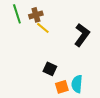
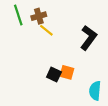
cyan semicircle: (77, 84) -> (95, 91), moved
orange square: (62, 87) -> (67, 72), moved, turned 32

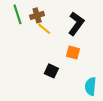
black L-shape: (89, 38) -> (76, 24), moved
orange square: (67, 72) -> (73, 52), moved

